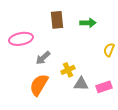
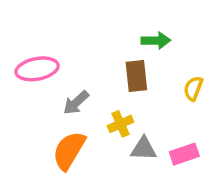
brown rectangle: (57, 20) -> (136, 76), moved

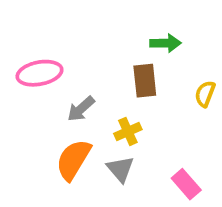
gray triangle: (143, 149) -> (120, 169), moved, turned 48
pink rectangle: (184, 154) -> (186, 184), moved, turned 68

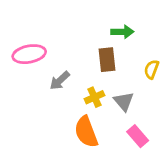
orange semicircle: (73, 160) -> (86, 132), moved, turned -52
gray triangle: (120, 169) -> (124, 101), moved

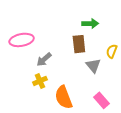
yellow cross: (94, 97) -> (40, 81), moved
gray triangle: (124, 101) -> (93, 66), moved

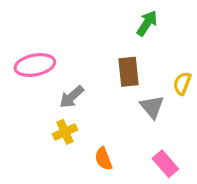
green arrow: (90, 24) -> (147, 23), moved, turned -56
orange semicircle: (64, 97) -> (103, 159), size x0.6

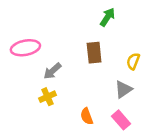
gray triangle: (152, 107) -> (123, 89), moved, turned 36
orange semicircle: (103, 159) -> (87, 116), moved

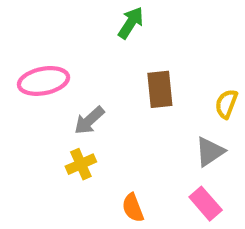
green arrow: (107, 17) -> (131, 23), moved
orange semicircle: (87, 116) -> (133, 208), moved

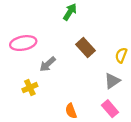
brown rectangle: (160, 89) -> (86, 48), turned -36
yellow cross: (81, 164) -> (30, 88), moved

